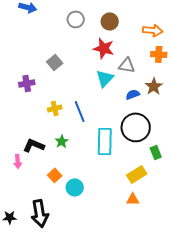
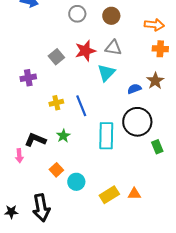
red star: (104, 48) -> (85, 51), moved, turned -30
gray triangle: (127, 65) -> (113, 48), moved
yellow rectangle: (137, 174) -> (109, 195), moved

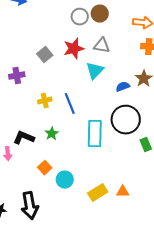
gray circle: (77, 14) -> (80, 17), moved

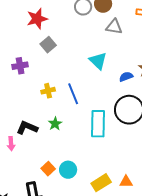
gray triangle: (102, 46) -> (114, 27), moved
red star: (74, 49) -> (37, 19), moved
cyan triangle: (95, 71) -> (98, 61), turned -30
orange square: (45, 168) -> (48, 169), moved

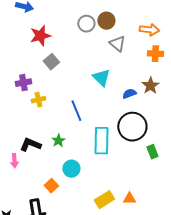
gray triangle: (114, 27) -> (117, 44), turned 30
yellow cross: (48, 91) -> (38, 100), moved
cyan circle: (68, 170) -> (71, 169), moved

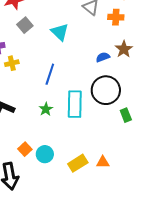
orange cross: (155, 54) -> (116, 17), moved
cyan triangle: (101, 78) -> (60, 32), moved
blue line: (76, 111) -> (50, 74), turned 40
green star: (58, 141) -> (46, 109), moved
cyan circle: (71, 169) -> (45, 154), moved

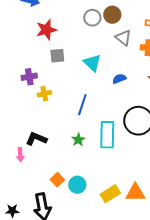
gray square: (25, 25) -> (57, 56), turned 35
blue semicircle: (103, 57) -> (119, 79), moved
orange triangle: (103, 162) -> (135, 193), size x1.5

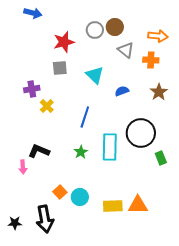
red star: (46, 30) -> (64, 42), moved
yellow cross: (44, 94) -> (47, 106), turned -32
yellow rectangle: (110, 194) -> (113, 206), turned 30

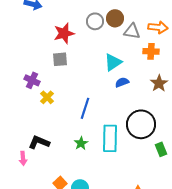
gray triangle: (126, 50) -> (132, 31), moved, turned -30
cyan triangle: (95, 75) -> (113, 62), moved, turned 42
purple cross: (32, 89) -> (32, 80), turned 35

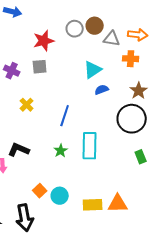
purple cross: (32, 80) -> (12, 71), moved
black circle: (141, 124) -> (132, 119), moved

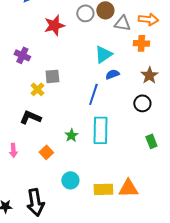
gray square: (40, 67) -> (52, 76), moved
blue line: (65, 116) -> (93, 94), moved
black circle: (132, 119) -> (142, 103), size x0.6
black L-shape: (19, 150) -> (30, 117), moved
orange square: (40, 191) -> (46, 152), moved

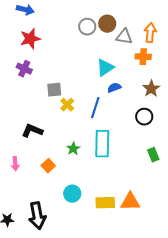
orange arrow: (148, 19) -> (150, 33), turned -90
red star: (54, 25) -> (30, 39), moved
yellow cross: (37, 89) -> (67, 105), moved

